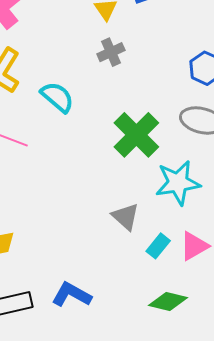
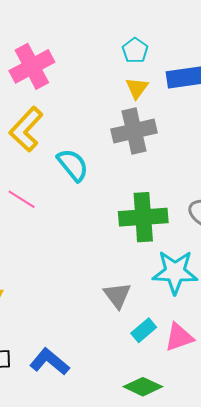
gray cross: (111, 52) -> (134, 131), size x1.6
green cross: (136, 135) -> (143, 217), turned 30

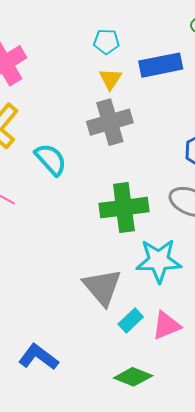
cyan pentagon: (135, 50) -> (106, 42), turned -30
gray triangle: (117, 295) -> (102, 287), size x1.4

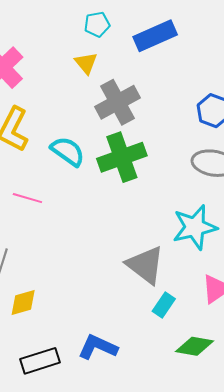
yellow triangle: (110, 79) -> (86, 63), moved
green cross: (124, 208) -> (122, 157), moved
cyan rectangle: (131, 320) -> (164, 305), moved

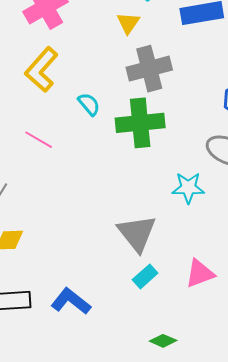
cyan semicircle: (68, 151) -> (89, 104), size x0.7
cyan star: (195, 227) -> (188, 188), moved, size x0.7
green diamond: (194, 346) -> (163, 341), moved, size x0.7

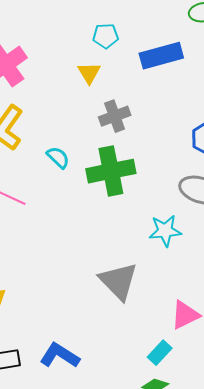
gray cross: (149, 69) -> (115, 116), size x0.7
cyan rectangle: (145, 276) -> (160, 353), moved

